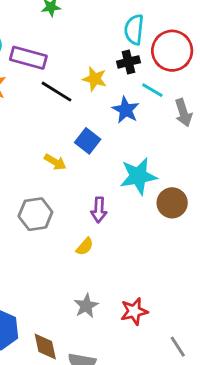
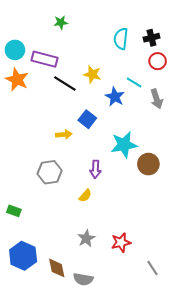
red circle: (172, 51) -> (158, 61), moved, size x0.6
black cross: (128, 62) -> (151, 38), moved
yellow arrow: (55, 162) -> (64, 134), turned -35

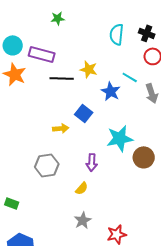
black cross: (151, 38) -> (147, 33), turned 35
black line: (65, 84) -> (62, 78), turned -30
gray star: (86, 238) -> (83, 220), moved

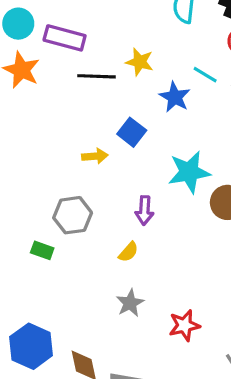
green rectangle: (12, 203) -> (42, 250), moved

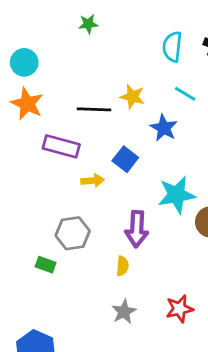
purple rectangle: (65, 38) -> (61, 146), moved
cyan line: (205, 75) -> (185, 94), moved
purple arrow: (144, 210) -> (137, 229), size x1.4
yellow semicircle: (128, 252) -> (122, 266), turned -36
red star: (184, 325) -> (179, 309), moved

